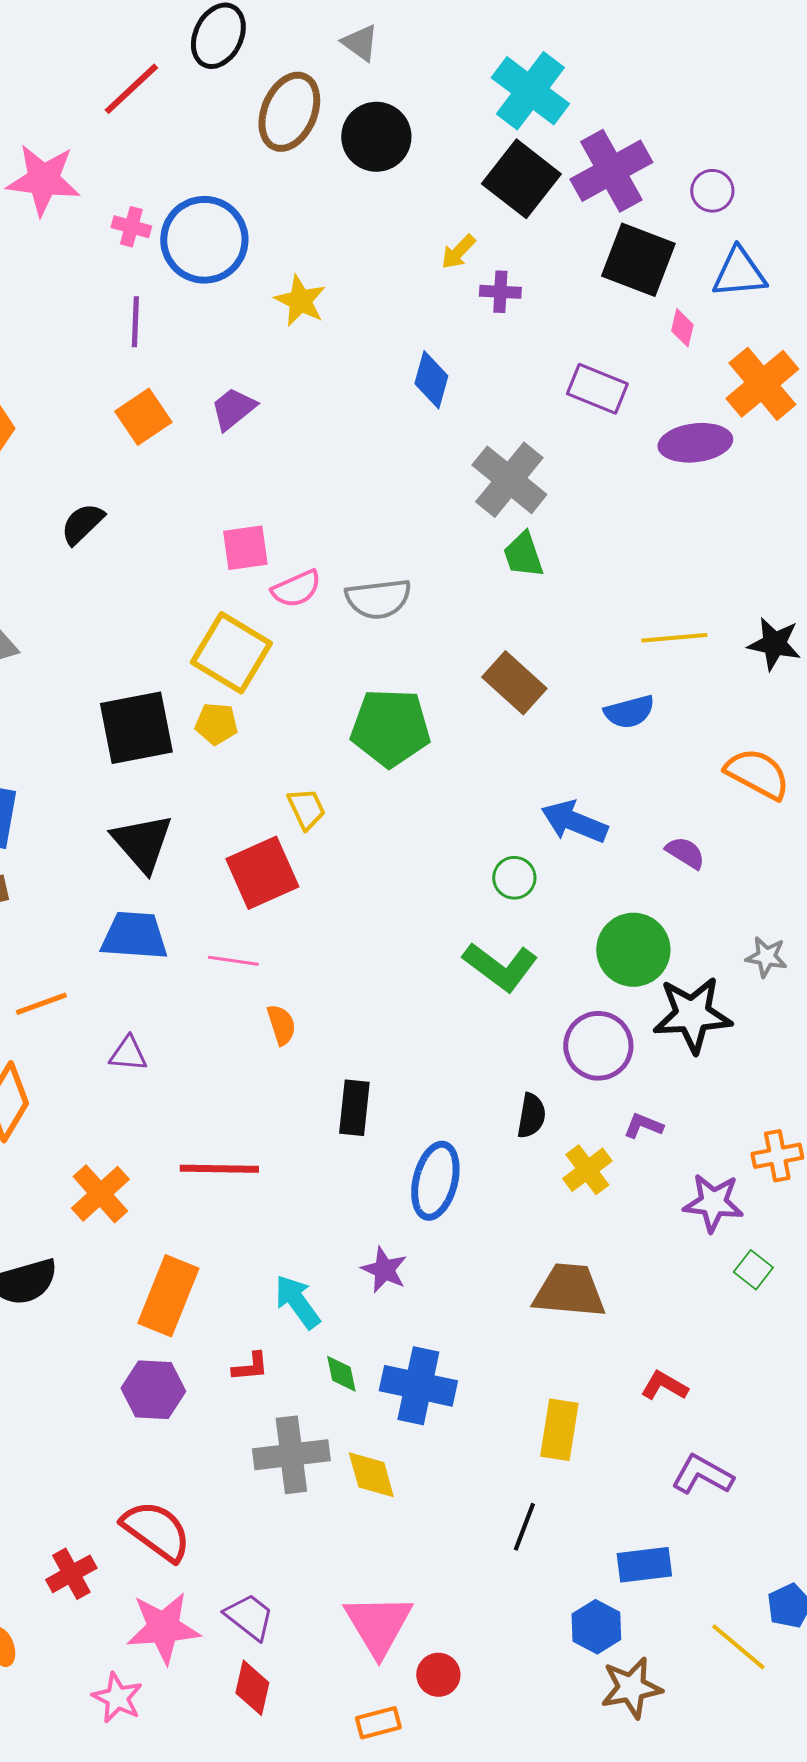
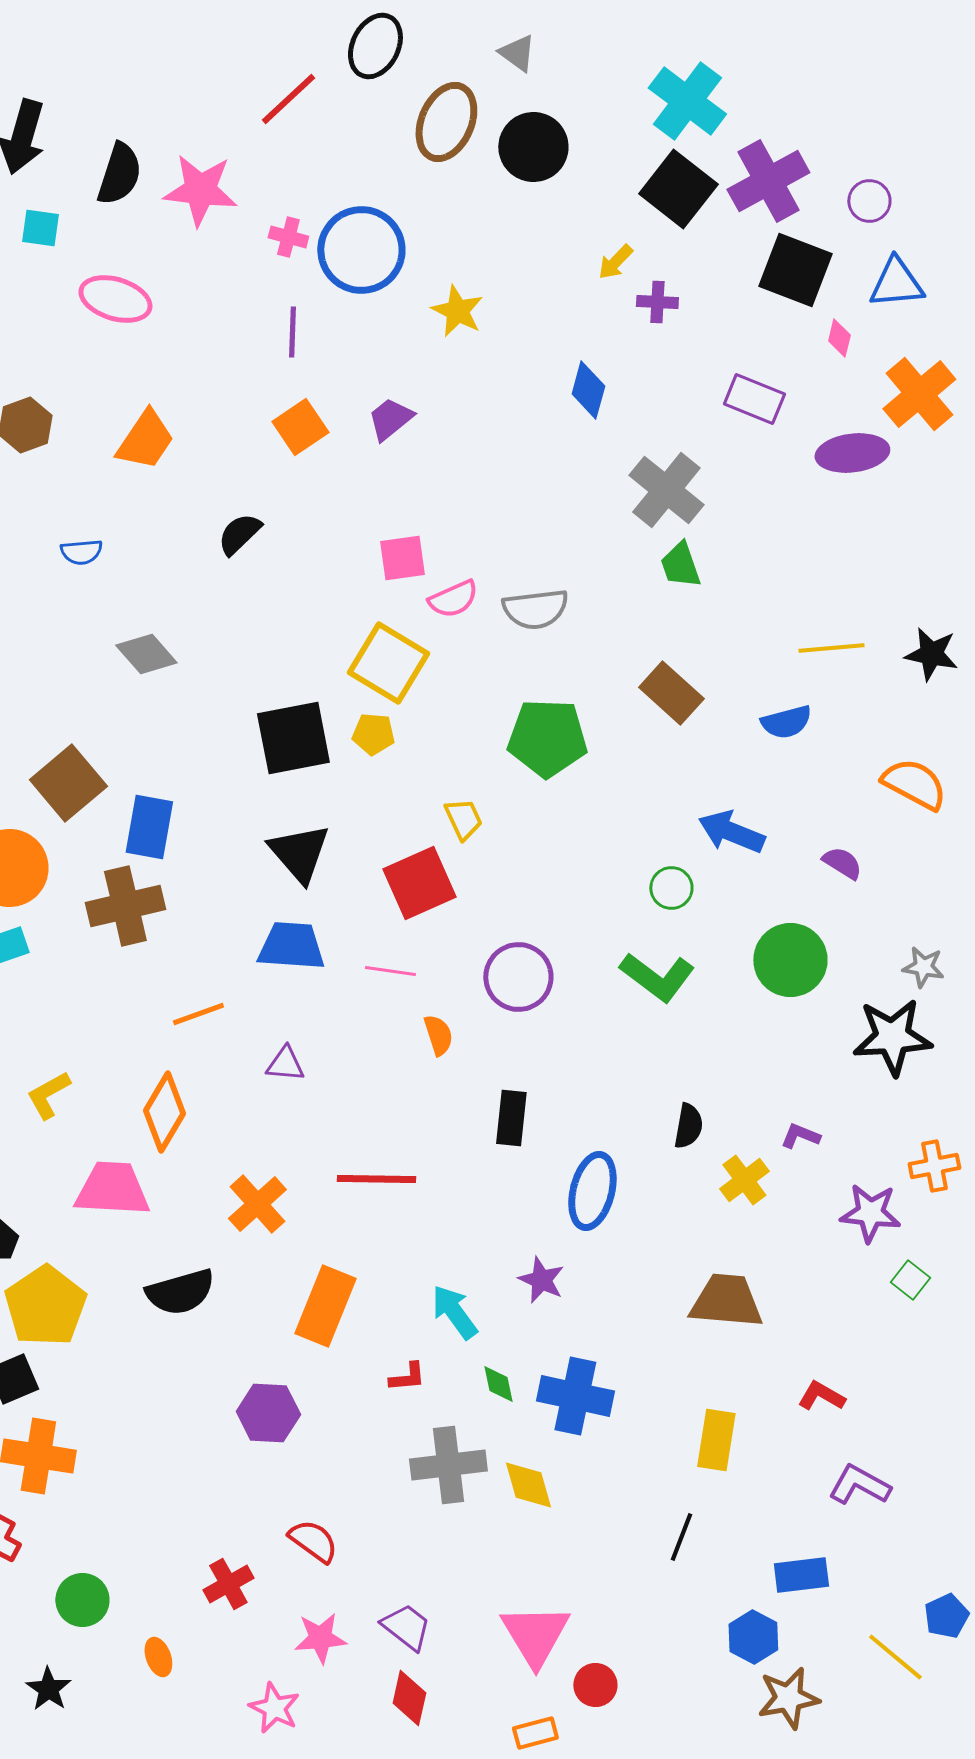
black star: (692, 1015) -> (892, 1037), moved
purple circle: (598, 1046) -> (518, 977), moved
purple hexagon: (153, 1390) -> (268, 1413), moved
red semicircle: (156, 1531) -> (313, 1541), size x0.7
pink star: (163, 1628) -> (320, 1638), size x0.7

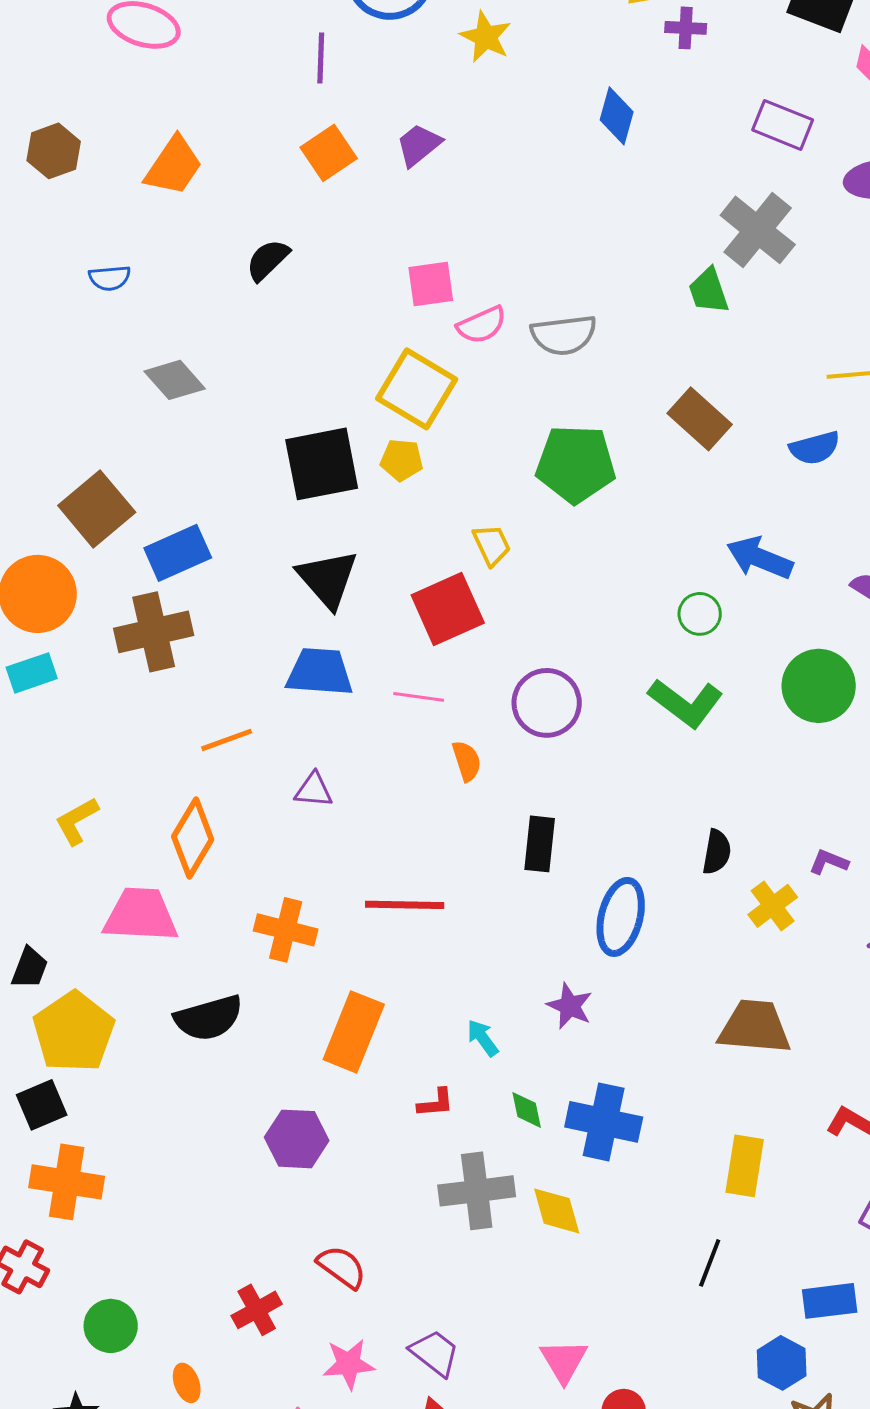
gray cross: (666, 490) -> (758, 230), moved
blue rectangle: (149, 827) -> (178, 553), turned 56
orange cross: (257, 1204) -> (286, 930), turned -34
cyan arrow: (454, 1312) -> (483, 1038), size x0.7
pink triangle: (535, 1635) -> (564, 1361), size x0.7

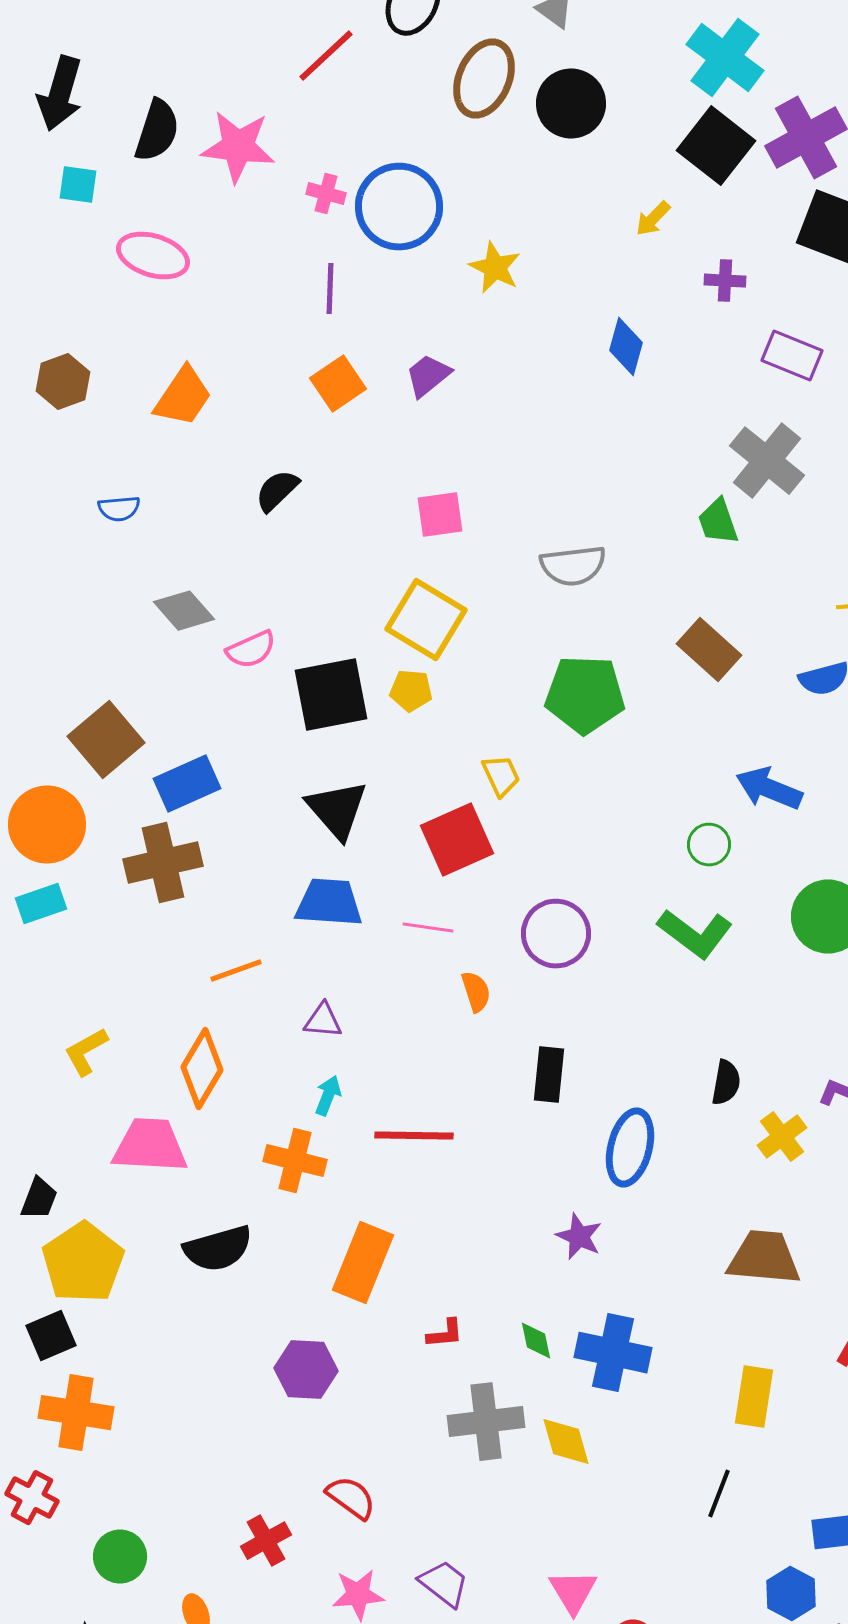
purple cross: (686, 28) -> (725, 281), moved
pink semicircle: (482, 325) -> (251, 650), moved
cyan arrow: (483, 1038) -> (328, 1096), moved, turned 57

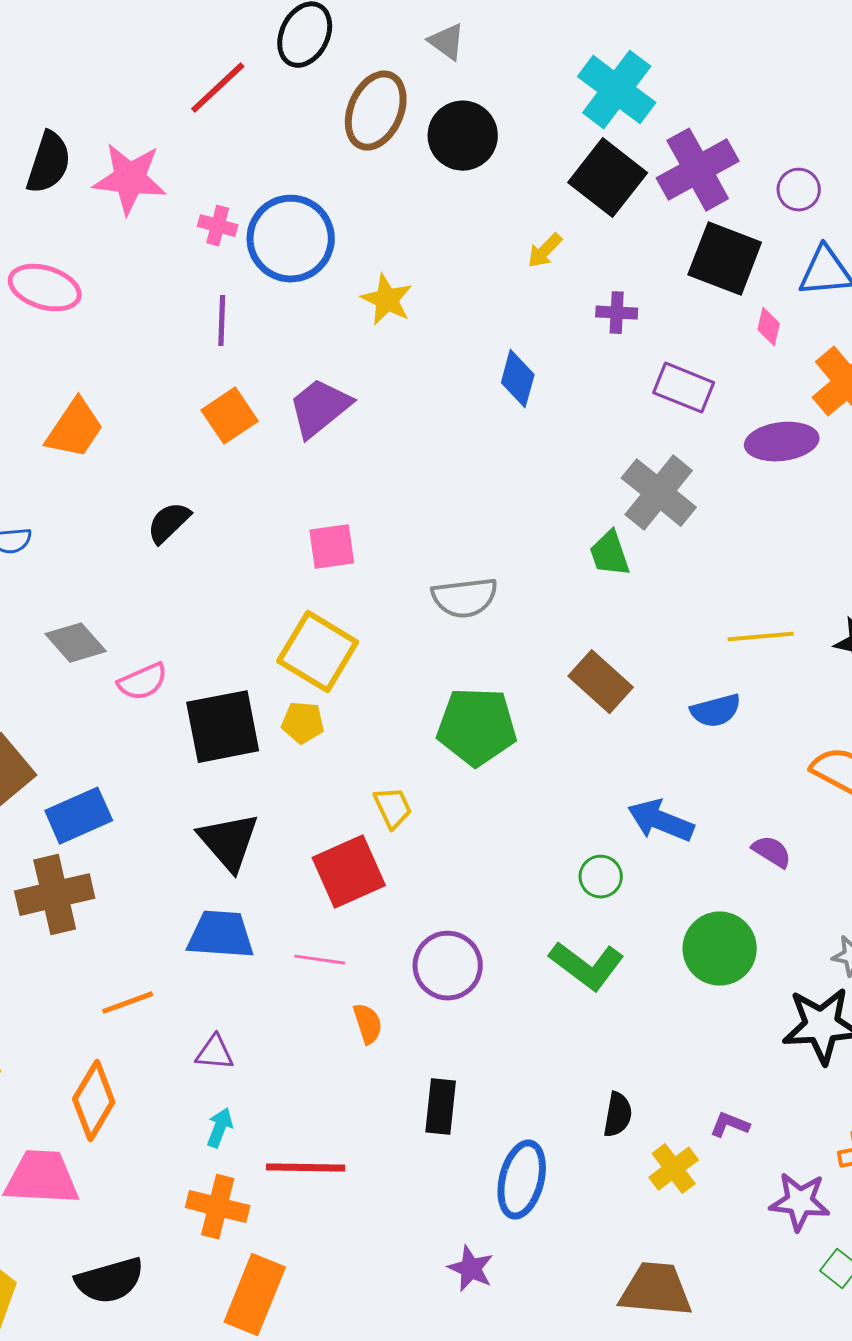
purple trapezoid: (428, 376) -> (320, 408), size x1.4
orange cross: (295, 1161) -> (218, 1207), moved

